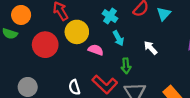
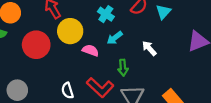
cyan arrow: (118, 38) -> (115, 38), turned 80

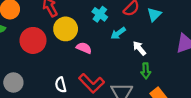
cyan arrow: (115, 38) -> (118, 33), moved
green arrow: (123, 68) -> (146, 71), moved

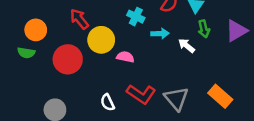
cyan arrow: (118, 33) -> (160, 34), turned -136
green arrow: (146, 71) -> (204, 29), moved

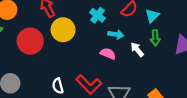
pink semicircle: (125, 57) -> (108, 54), moved

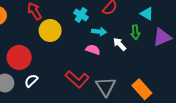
cyan triangle: (152, 16) -> (147, 14), moved, turned -40
red circle: (30, 41) -> (19, 57), moved
white semicircle: (58, 86) -> (31, 81), moved, turned 64

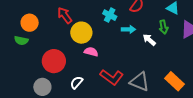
pink semicircle: (93, 50) -> (91, 52), moved
white semicircle: (31, 81) -> (77, 82), moved
gray triangle: (106, 86) -> (140, 82), turned -30

